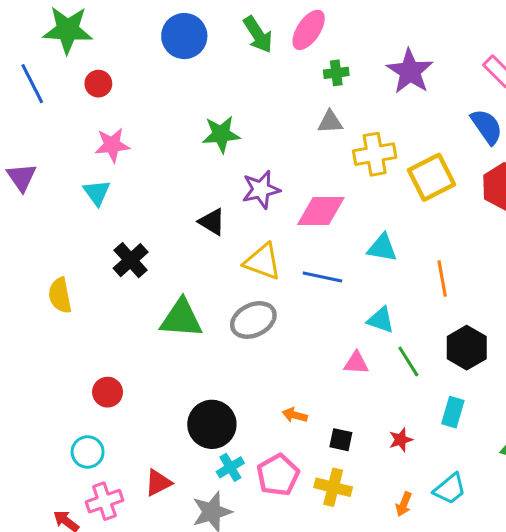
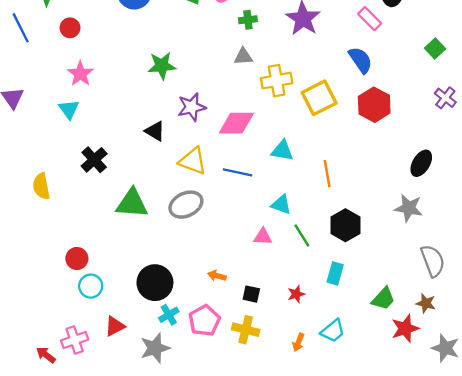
pink star: (112, 145) -> (80, 74), turned -30
cyan circle: (88, 452) -> (91, 286), moved

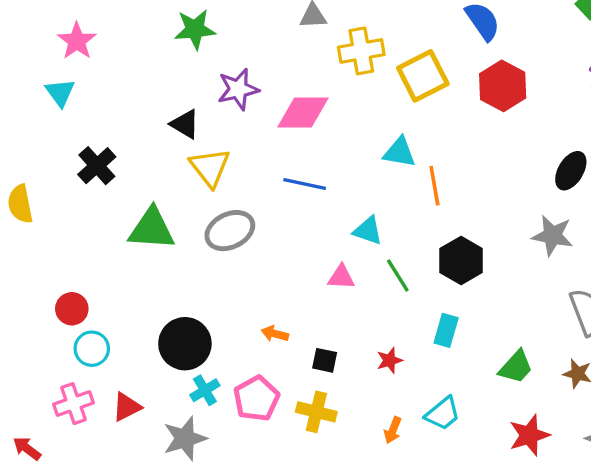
cyan triangle: (282, 151) -> (399, 152), moved
yellow triangle: (193, 161) -> (210, 167), moved, turned 32
red star: (405, 329) -> (529, 435), moved
pink cross: (75, 340) -> (73, 404), moved

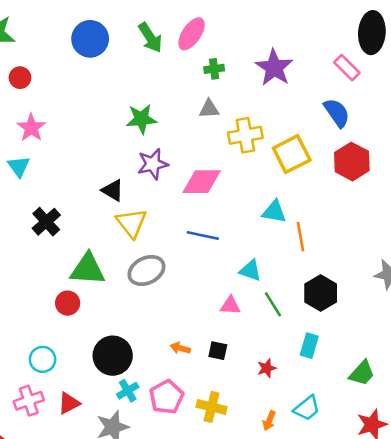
green star: (195, 29) -> (141, 119), moved
red circle: (72, 309) -> (68, 303), moved
black square: (325, 360) -> (218, 351), moved

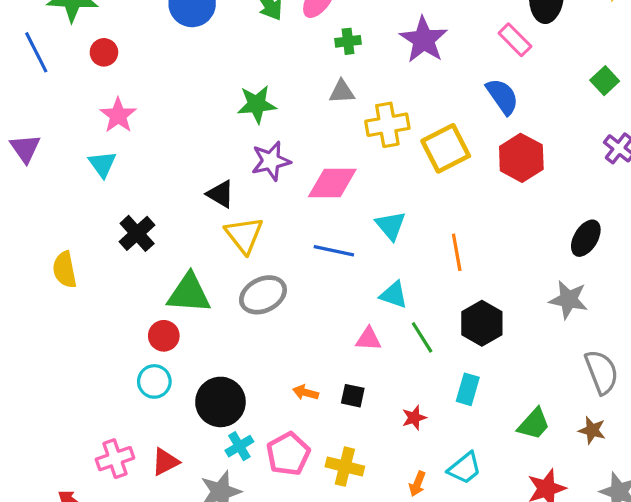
cyan triangle: (274, 212) -> (391, 226), moved, turned 40
cyan circle: (43, 359) -> (154, 381), moved

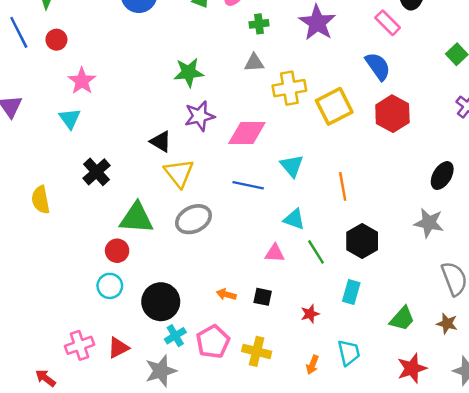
red circle: (104, 52) -> (56, 40), moved
cyan trapezoid: (465, 468) -> (349, 353), turned -64

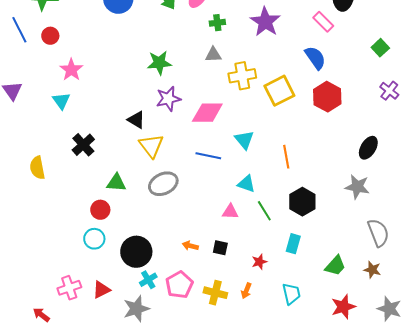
green triangle: (136, 218) -> (116, 183), size x0.7
orange arrow: (312, 365) -> (246, 291), moved

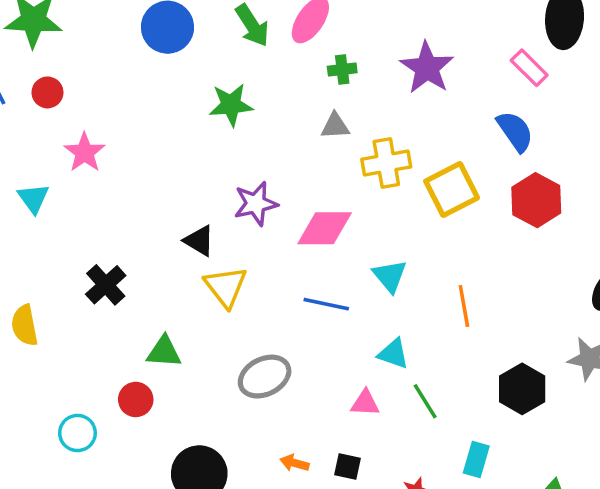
green star: (159, 63) -> (231, 105), moved
cyan triangle: (61, 101) -> (33, 198), moved
gray ellipse: (163, 184) -> (265, 377), moved
black hexagon: (302, 202) -> (522, 389), moved
cyan circle: (94, 239) -> (77, 433), moved

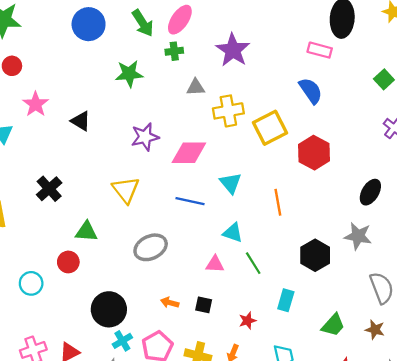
purple star: (427, 68) -> (233, 50), moved
pink rectangle: (529, 68) -> (320, 50), turned -30
green cross: (342, 70) -> (174, 51), moved
red hexagon: (536, 200) -> (314, 153), moved
black triangle: (199, 241) -> (81, 121), moved

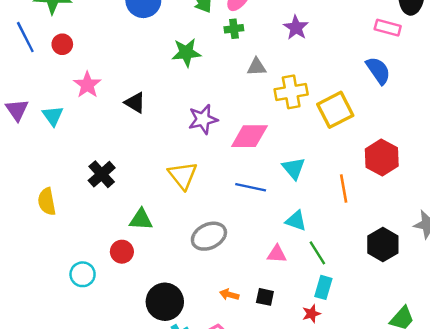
purple star: (233, 50) -> (296, 28), size x0.7
red hexagon: (314, 153) -> (382, 157), moved
cyan rectangle: (286, 300) -> (323, 287), moved

